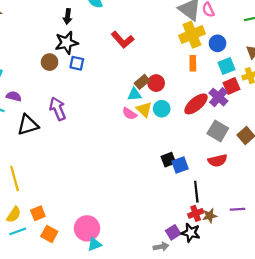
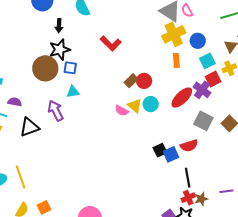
brown circle: (50, 62) -> (45, 68), size x1.6
cyan triangle: (134, 94) -> (73, 92), moved
red semicircle: (218, 160) -> (189, 146), moved

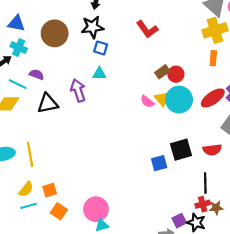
brown circle: (45, 68) -> (55, 33), moved
cyan circle: (151, 104) -> (179, 100), size x1.6
black square: (160, 150) -> (181, 150), size x1.5
blue square: (171, 154) -> (159, 163), moved

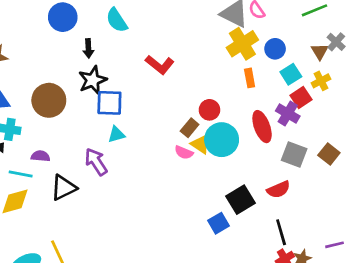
blue square: (101, 48) -> (109, 103), size x1.5
brown rectangle: (162, 72) -> (190, 128), moved
red ellipse: (213, 98) -> (262, 127), turned -60

